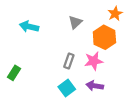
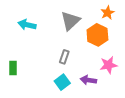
gray triangle: (75, 22) -> (70, 21), size x1.5
pink star: (94, 61) -> (109, 65), moved
green rectangle: (14, 73) -> (13, 68), turned -32

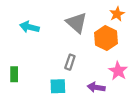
gray triangle: (70, 21) -> (76, 23), turned -35
pink star: (109, 65) -> (118, 71), turned -30
cyan square: (62, 82) -> (58, 86), moved, turned 35

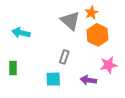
orange star: (117, 14) -> (91, 13), moved
cyan arrow: (29, 27) -> (21, 33), moved
pink star: (118, 71) -> (109, 65), turned 30

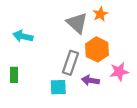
orange hexagon: (97, 35) -> (97, 49), moved
gray rectangle: (64, 57) -> (70, 63), size x1.5
purple arrow: (88, 80) -> (90, 80), moved

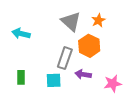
orange star: (100, 14) -> (98, 20), moved
pink star: (119, 72) -> (113, 84), moved
green rectangle: (14, 75) -> (21, 77), moved

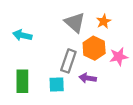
green rectangle: (21, 77) -> (22, 81), size x1.5
pink star: (113, 84) -> (119, 57), moved

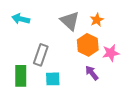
cyan arrow: (22, 35) -> (21, 19), moved
gray rectangle: (68, 61) -> (41, 55), moved
purple arrow: (88, 78) -> (92, 73), moved, turned 42

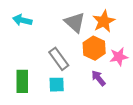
orange star: (97, 20) -> (104, 21), size x1.5
gray rectangle: (41, 55) -> (59, 59), moved, turned -55

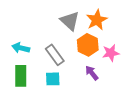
cyan arrow: (22, 20) -> (21, 48), moved

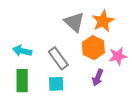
purple arrow: (92, 73) -> (98, 77), turned -119

